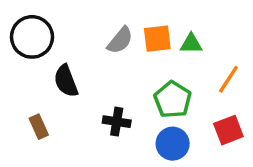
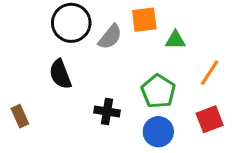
black circle: (32, 37) -> (71, 23), moved
orange square: (157, 39) -> (144, 20), moved
brown rectangle: (39, 127) -> (20, 116), moved

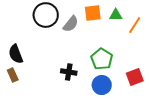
green triangle: (175, 40) -> (116, 15), moved
orange line: (210, 73) -> (135, 25), moved
black semicircle: (60, 74) -> (16, 54), moved

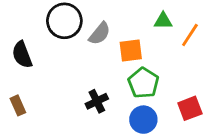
orange square: (93, 13) -> (131, 50), moved
black semicircle: (16, 54) -> (22, 55), moved
black cross: (69, 72) -> (97, 101), turned -35

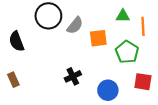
orange line: (190, 35) -> (143, 26), turned -36
green pentagon: (143, 83) -> (127, 52), moved
red square: (190, 108) -> (143, 82), turned 30

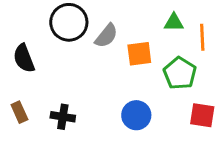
black cross: (73, 76) -> (63, 117), moved, turned 35
blue circle: (108, 90) -> (136, 115), moved

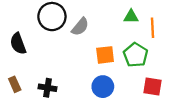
orange square: (139, 54) -> (105, 55), moved

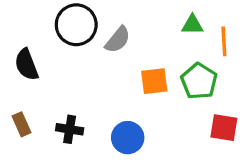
blue circle: (103, 87) -> (128, 138), moved

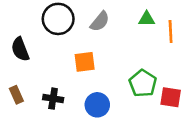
gray semicircle: (118, 40) -> (100, 21), moved
orange square: (154, 81) -> (85, 62), moved
green pentagon: (199, 81) -> (143, 83), moved

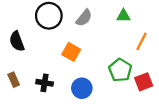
orange line: (171, 32) -> (142, 41), moved, turned 30
orange square: (85, 62) -> (71, 52), turned 36
red square: (171, 97) -> (144, 82), turned -30

